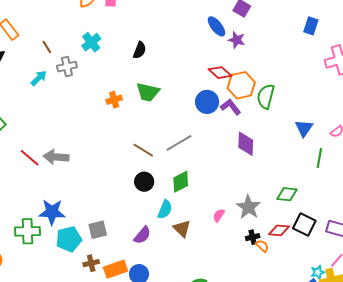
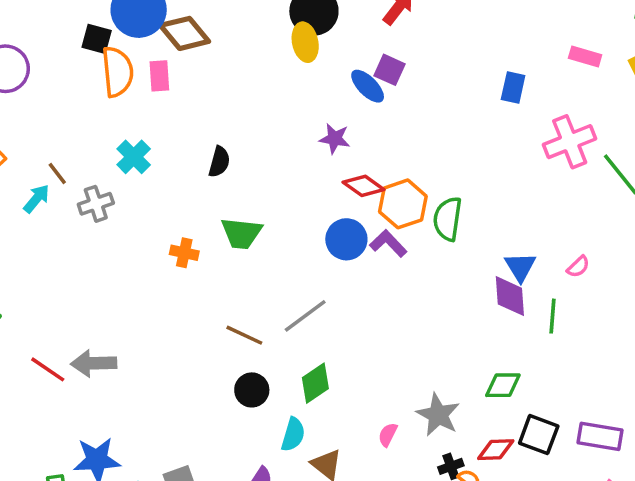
blue ellipse: (216, 26) -> (368, 86), moved
purple star: (237, 40) -> (335, 139), moved
cyan arrow: (39, 78) -> (36, 199), moved
orange cross: (114, 100) -> (184, 253), turned 35
purple diamond: (246, 144) -> (510, 296), moved

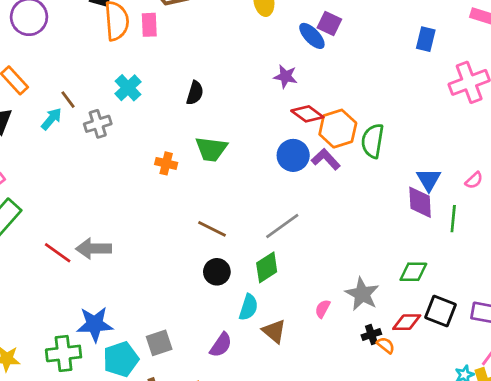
gray line: (305, 316) -> (282, 226), moved

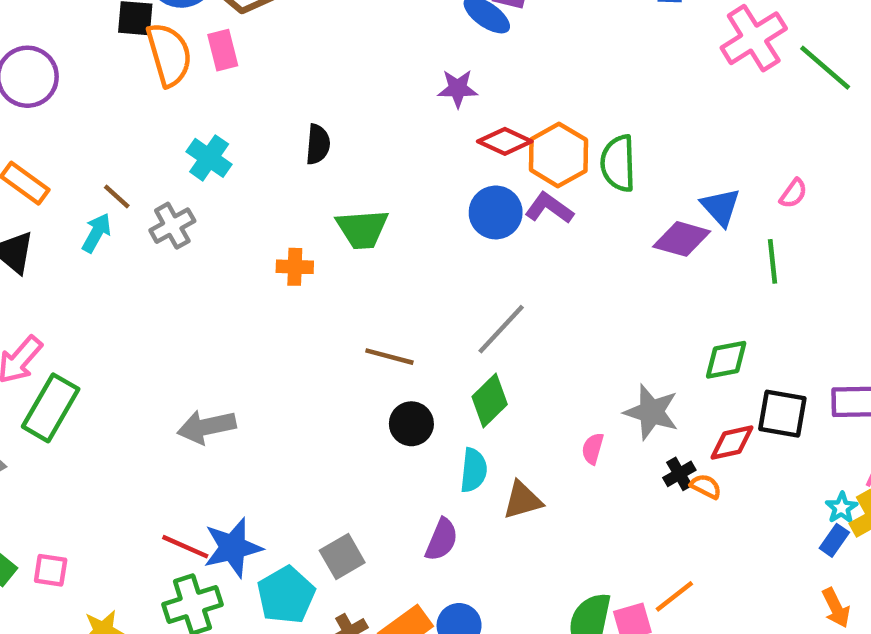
purple diamond: (420, 202) -> (682, 239), moved, turned -60
red line: (58, 253) -> (185, 547), moved
brown triangle: (274, 331) -> (522, 500), turned -44

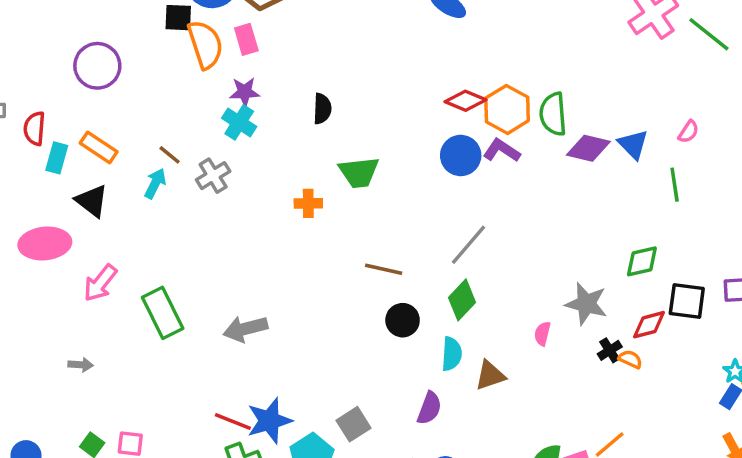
purple star: (458, 89) -> (245, 92), moved
purple diamond: (682, 239) -> (588, 148), moved
green rectangle: (51, 408) -> (163, 313), moved, turned -54

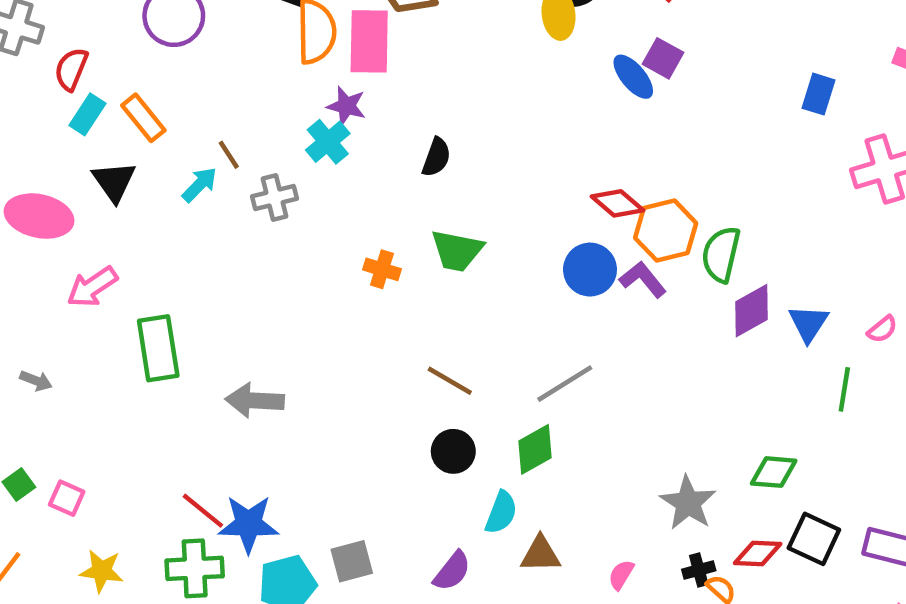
pink rectangle: (246, 39) -> (369, 41), size x1.6
purple diamond: (588, 148) -> (751, 311), turned -60
pink semicircle: (542, 334) -> (621, 575), moved

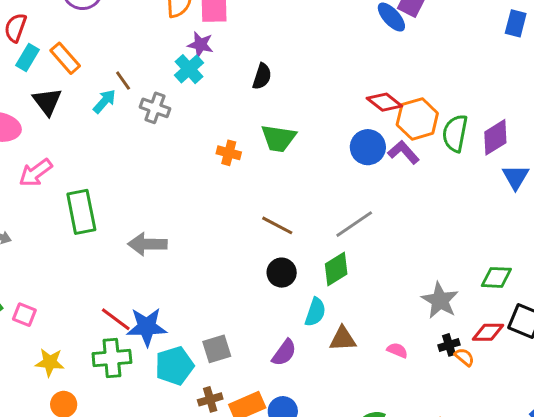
gray cross: (275, 198) -> (155, 108), turned 36
purple diamond: (751, 311) -> (495, 137), moved
pink semicircle: (621, 575) -> (397, 350), turned 84

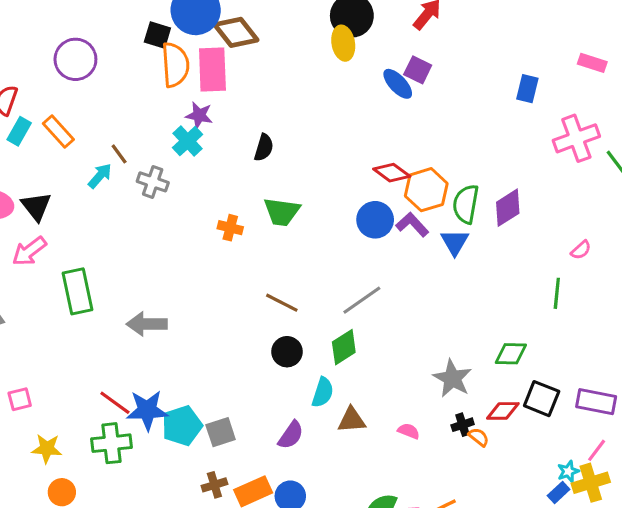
black triangle: (47, 102) -> (36, 206), moved
blue triangle: (515, 177) -> (455, 242), moved
pink square: (24, 315) -> (20, 399), turned -35
cyan pentagon: (174, 366) -> (182, 426), moved

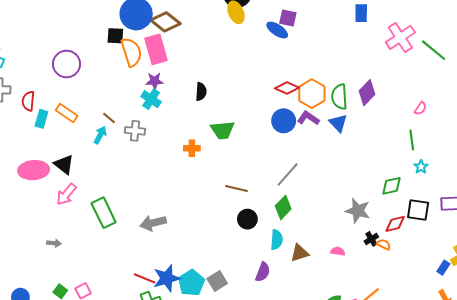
cyan star: (568, 471) -> (421, 167), moved

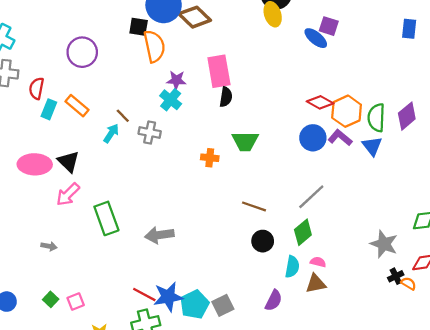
pink rectangle: (156, 49) -> (219, 71), moved
pink semicircle: (338, 251) -> (318, 262), moved

